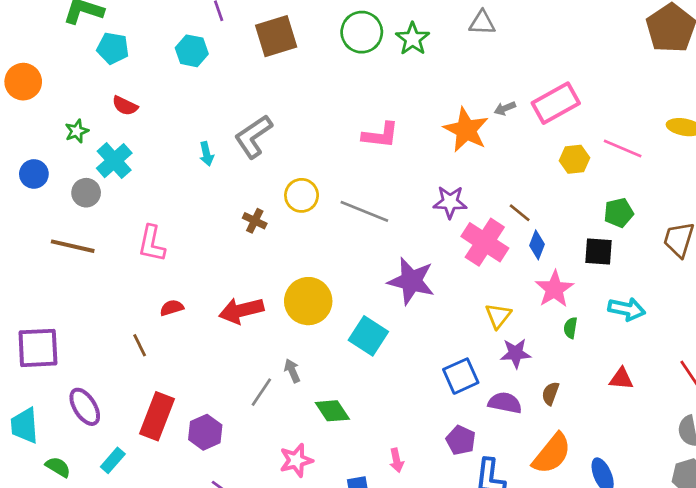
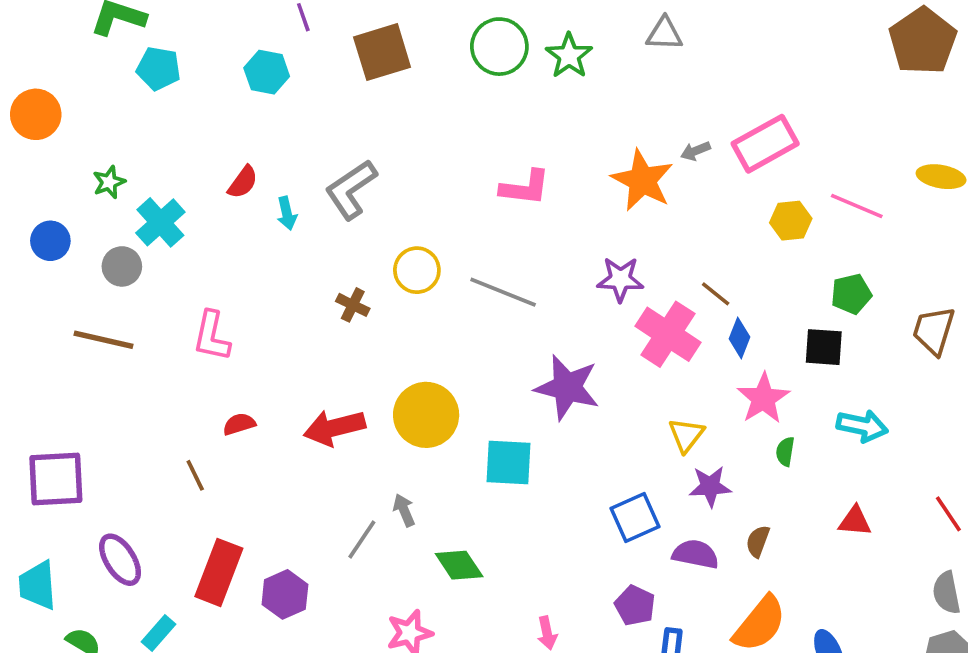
red semicircle: (125, 106) -> (243, 182), moved, turned -80
cyan square: (368, 336) -> (509, 463), turned -30

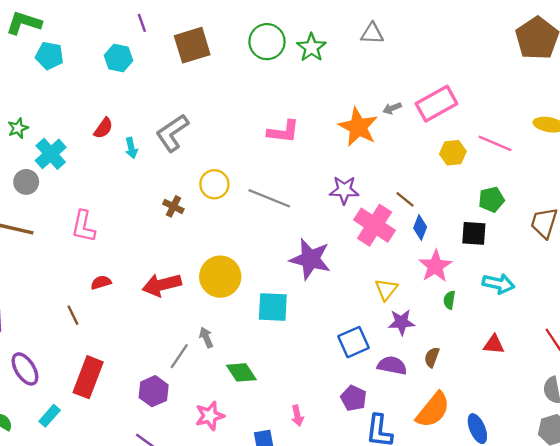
purple hexagon: (285, 594) -> (154, 391), moved

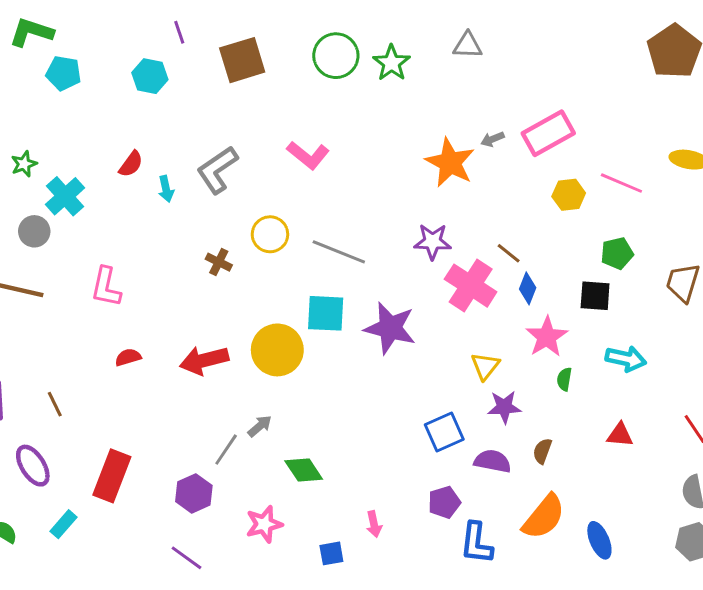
pink L-shape: (283, 132) -> (308, 155), moved, turned 32
cyan square: (273, 307) -> (326, 313), moved
brown line: (73, 315) -> (55, 404), moved
gray arrow: (206, 337) -> (260, 426), turned 72
purple pentagon: (354, 398) -> (444, 502), turned 30

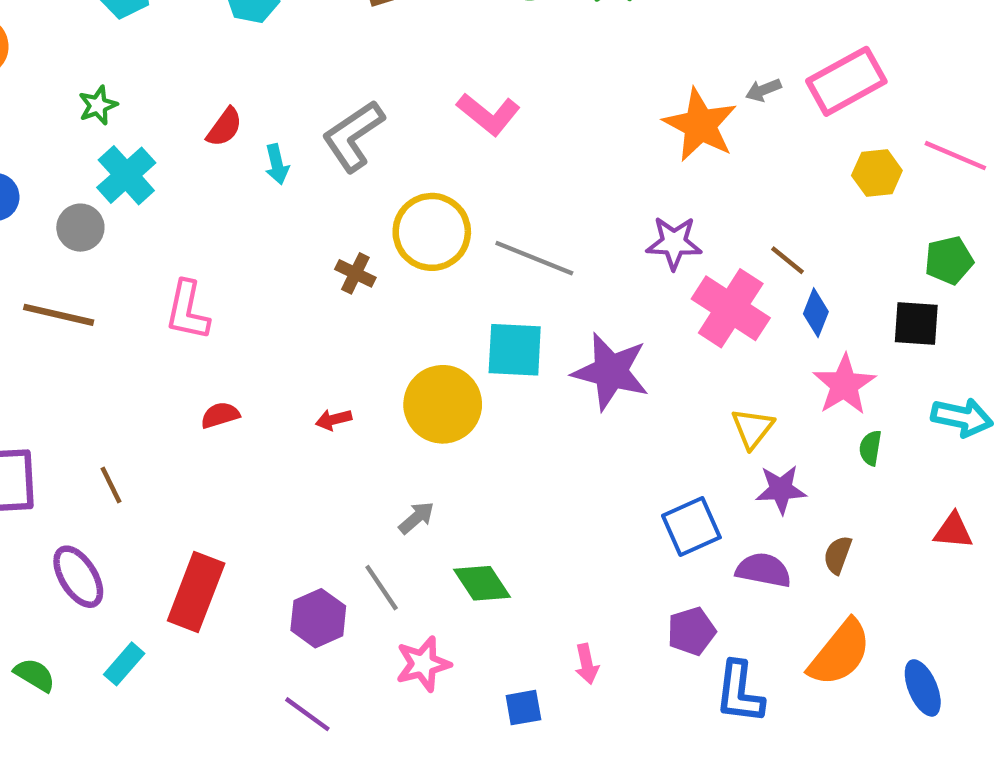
green star: (24, 164) -> (98, 105), moved
yellow circle: (270, 234) -> (432, 232), size x1.4
red arrow: (204, 360) -> (334, 420), size x0.5
gray line: (226, 450) -> (382, 588), moved, turned -68

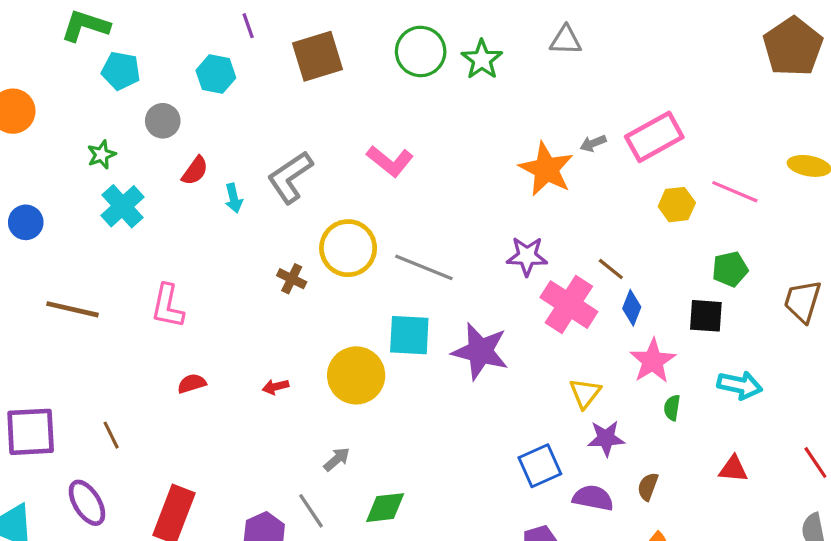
gray circle: (80, 228) -> (163, 121), moved
green diamond: (482, 583) -> (385, 508), turned -63

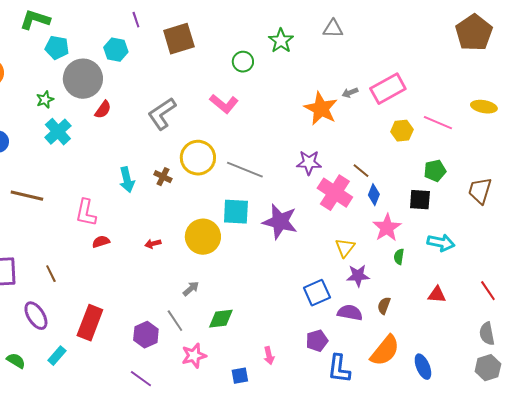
green circle: (421, 51) -> (243, 62), moved, size x0.7
gray circle: (163, 121) -> (83, 79), size x1.8
cyan arrow: (234, 198) -> (127, 180), moved, size x1.4
pink L-shape: (168, 306) -> (86, 213), moved

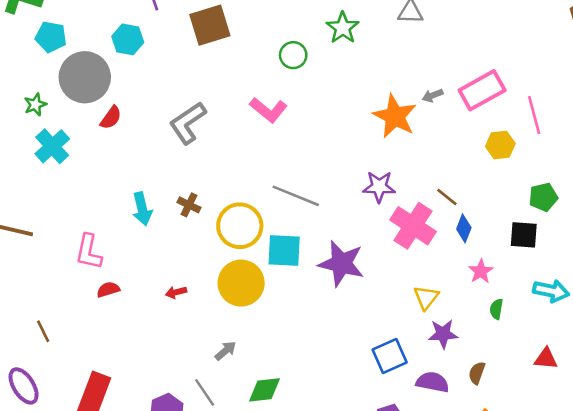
pink line: (438, 123) -> (534, 115), moved, turned 52
yellow circle: (198, 158) -> (240, 226), moved
pink star: (387, 228) -> (481, 271), size x0.7

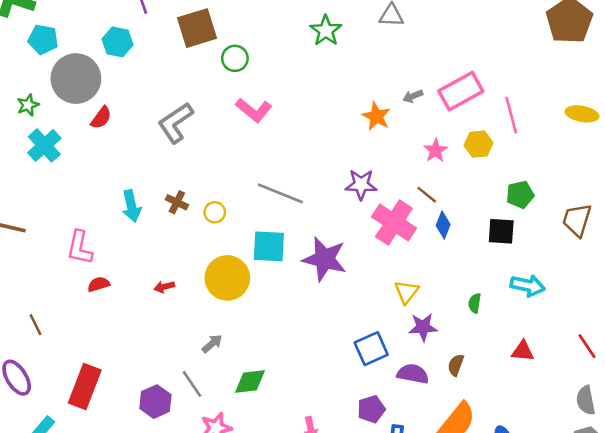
green circle: (293, 55) -> (235, 58), moved
orange star: (395, 116) -> (376, 116), size x0.7
yellow circle: (240, 226) -> (215, 212), moved, size x0.5
pink star: (481, 271) -> (436, 150), moved

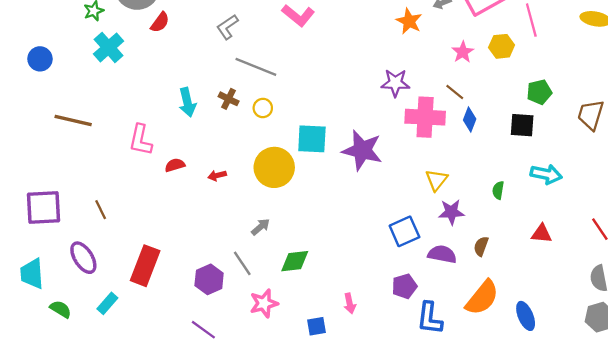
gray L-shape: (176, 123) -> (227, 27), size x0.7
gray line: (280, 193) -> (256, 67), moved
pink cross: (394, 222) -> (425, 117), turned -30
red semicircle: (99, 284) -> (175, 165), moved

